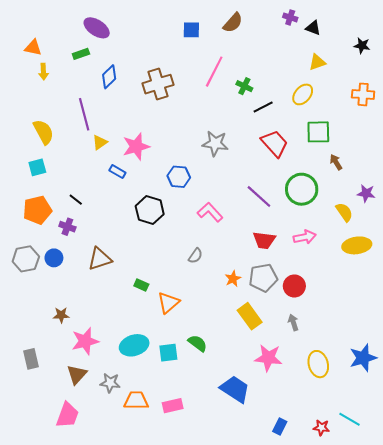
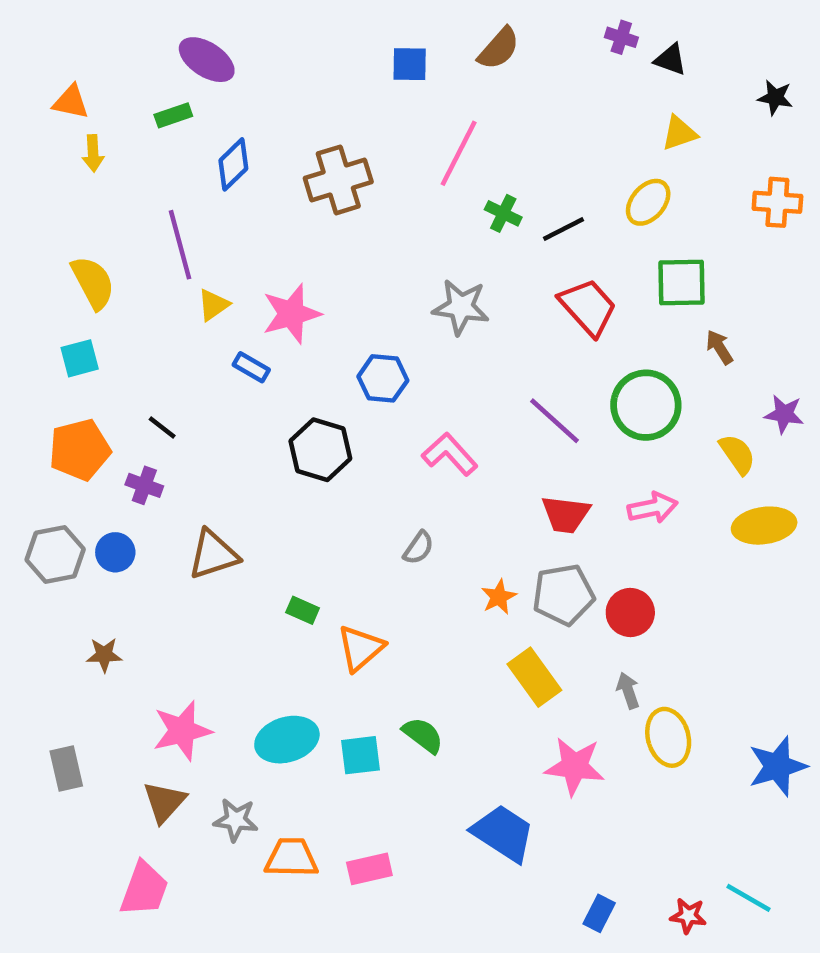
green cross: (244, 86) -> (503, 213), moved
brown star: (61, 315) -> (104, 655), moved
yellow ellipse: (318, 364) -> (668, 737), moved

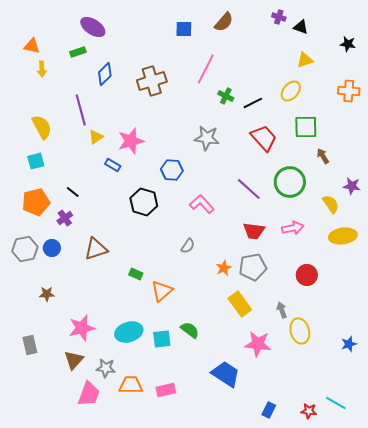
purple cross: (144, 485) -> (65, 218), turned 35
red circle: (630, 612) -> (307, 275), moved
blue star: (777, 766) -> (349, 344), size x0.6
pink trapezoid: (144, 889) -> (89, 394), moved

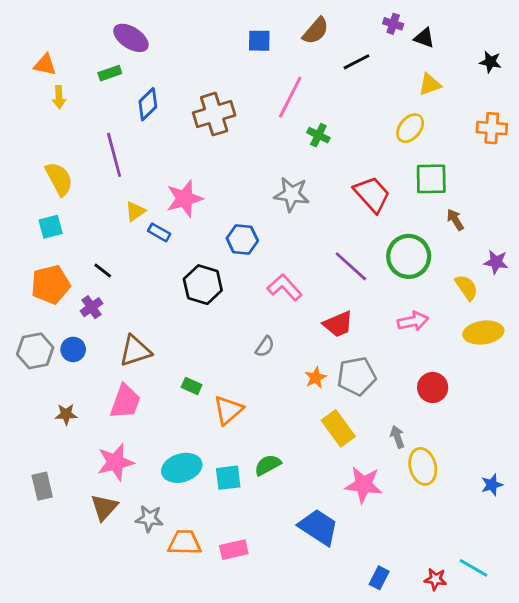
black line: (253, 103) -> (357, 62), moved
yellow triangle: (96, 137) -> (135, 211), moved
red trapezoid: (254, 231) -> (338, 324), moved, turned -30
green semicircle: (190, 330) -> (268, 465), turned -66
pink trapezoid: (89, 394) -> (125, 402), moved

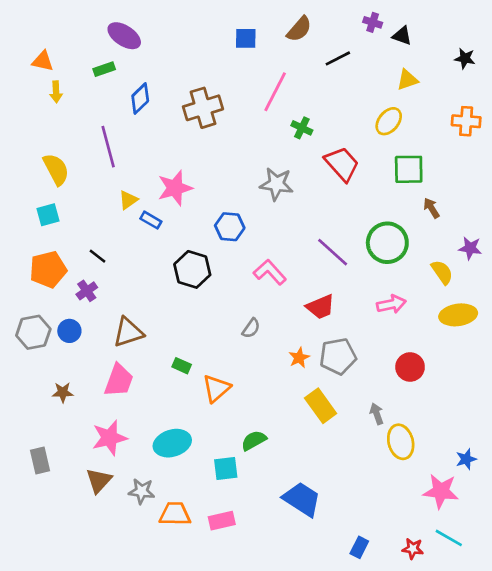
red trapezoid: (372, 194) -> (342, 164), moved
cyan square: (228, 478) -> (226, 469), moved
pink star: (364, 485) -> (441, 491), moved

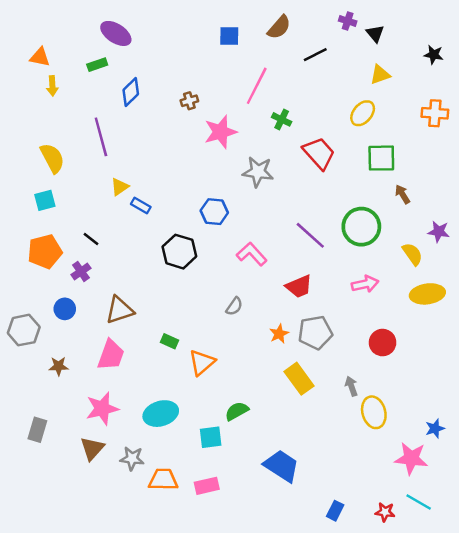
black triangle: (402, 36) -> (375, 33), turned 30
brown cross: (203, 108) -> (189, 101), size x0.5
pink star: (175, 188) -> (221, 132), moved
gray hexagon: (33, 332) -> (24, 330), moved
gray rectangle: (40, 460) -> (37, 430), turned 30

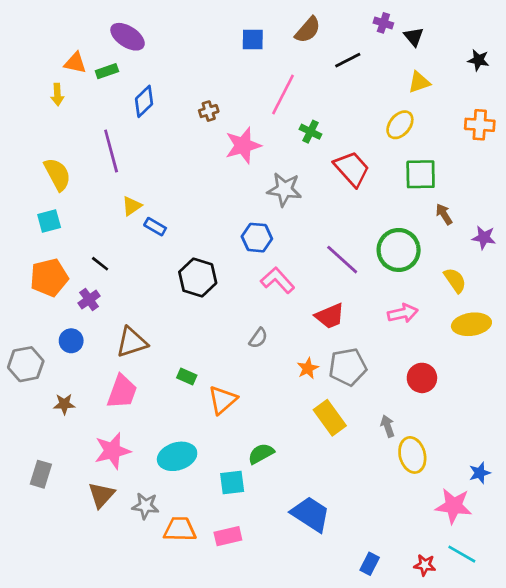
orange triangle: (40, 57) -> (75, 63), moved
blue hexagon: (214, 212) -> (257, 238), moved
purple star: (439, 232) -> (484, 238), moved

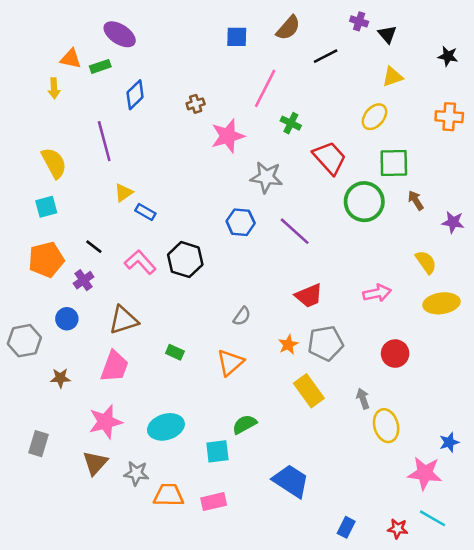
green circle: (399, 250) -> (364, 202), moved
purple line: (342, 260) -> (295, 231), moved
pink L-shape: (278, 280) -> (140, 262), moved
orange triangle: (222, 400) -> (230, 363), moved

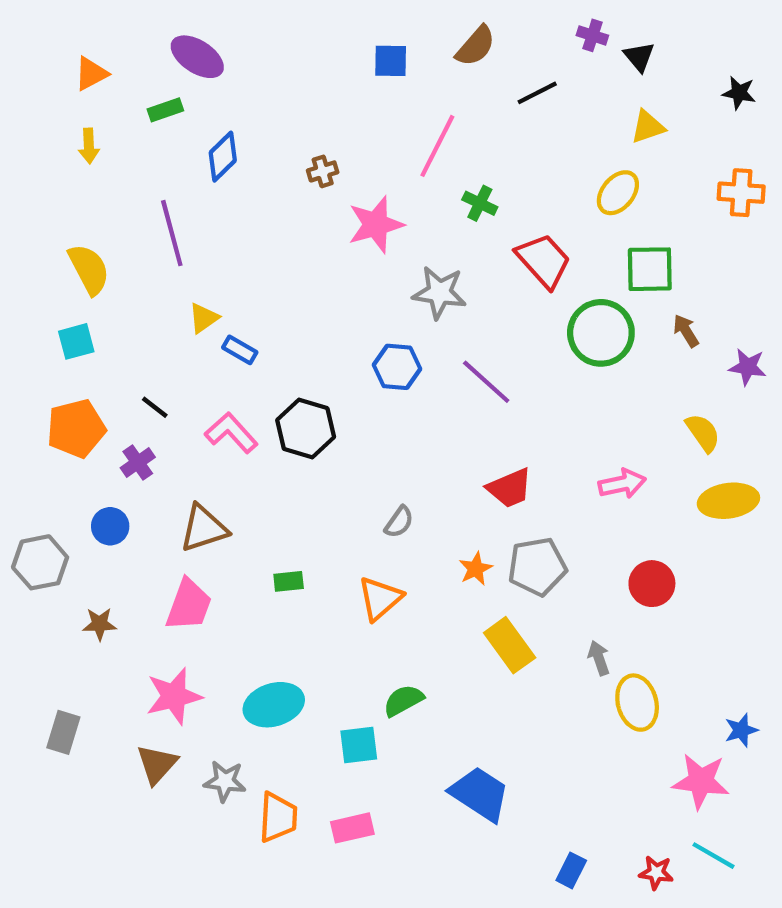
orange triangle: (71, 59) -> (91, 74), moved, turned -40
green rectangle: (175, 352) -> (289, 581), turned -30
orange trapezoid: (169, 495) -> (278, 817), turned 92

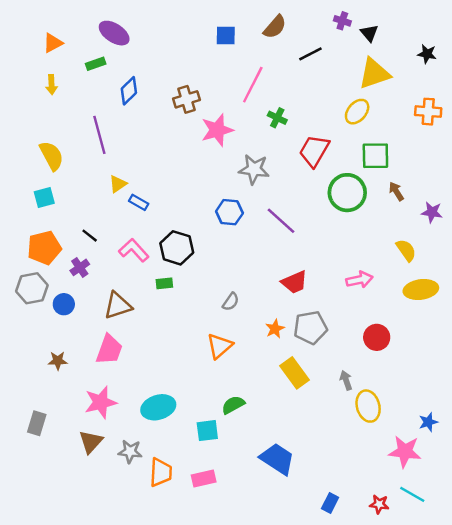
yellow triangle: (648, 127) -> (374, 74), size x1.6
brown cross: (323, 171) -> (187, 99), size x1.5
red trapezoid: (544, 261) -> (314, 151), turned -108
gray hexagon: (40, 562) -> (32, 288), moved
green rectangle: (289, 581) -> (164, 283), moved

